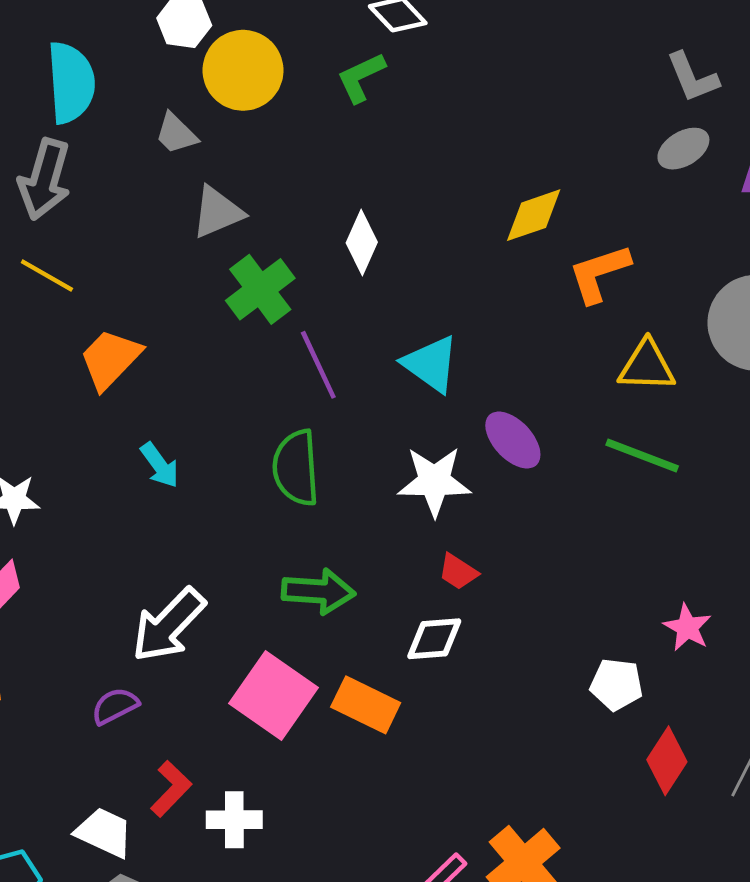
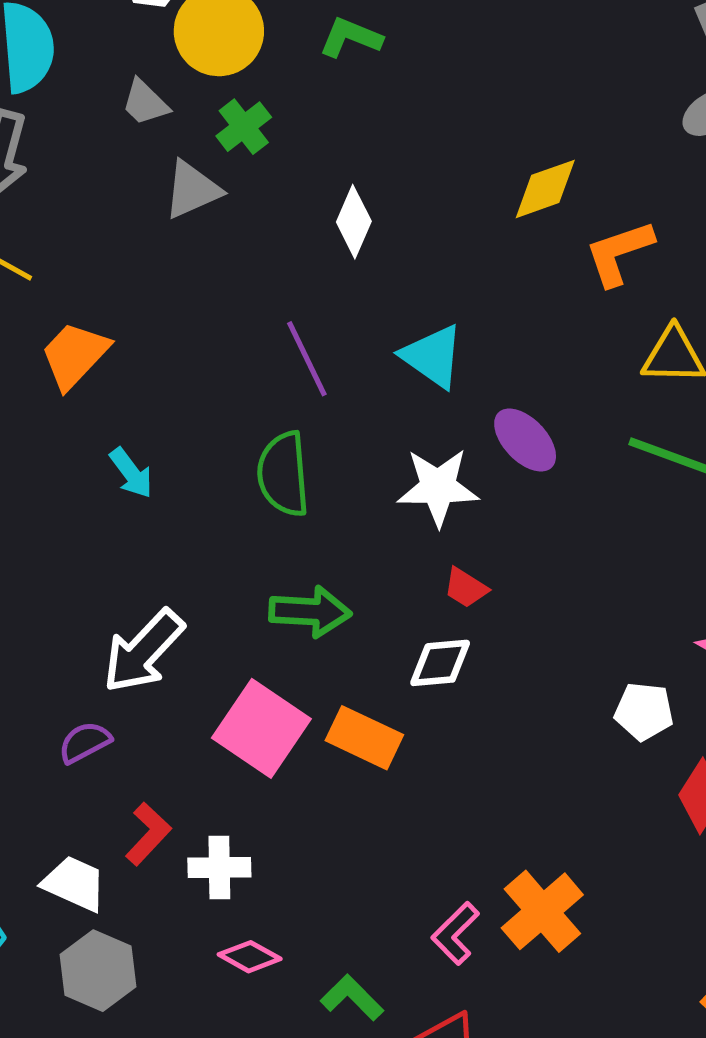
green L-shape: (361, 77) -> (351, 37), turned 48
green cross: (260, 289) -> (244, 127), moved, size x0.7

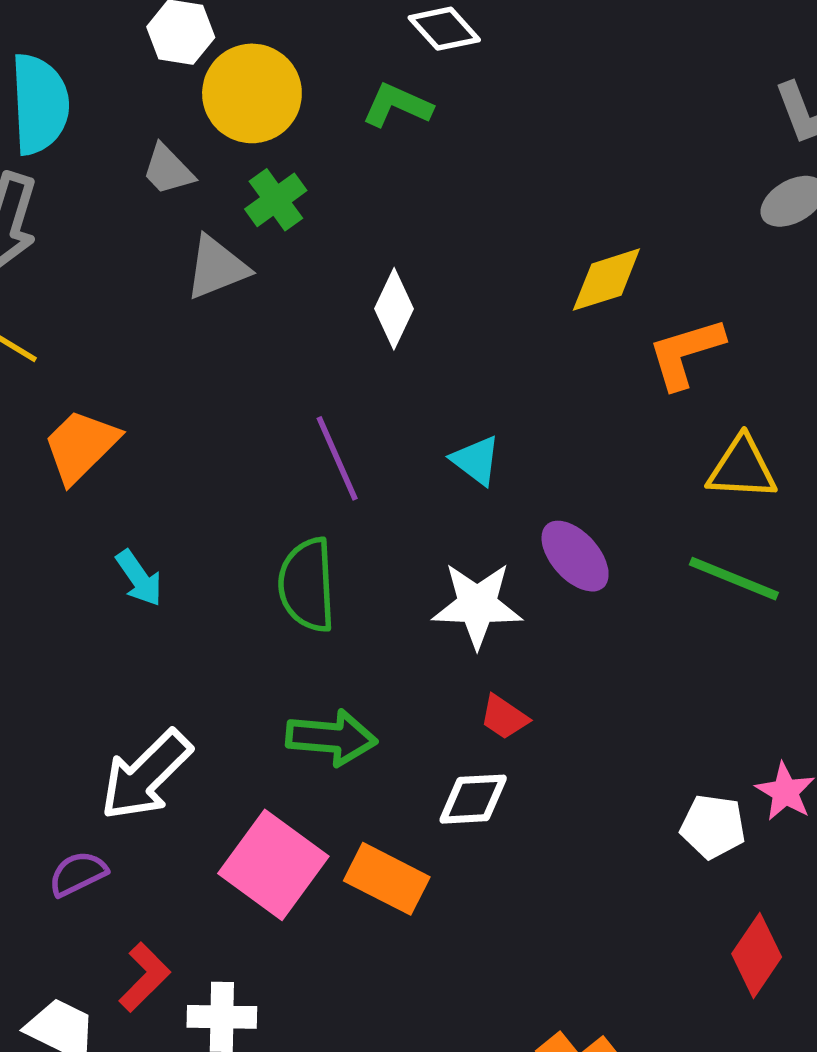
cyan triangle: (433, 356) -> (476, 460), size x0.7
white pentagon: (644, 711) -> (713, 827), moved

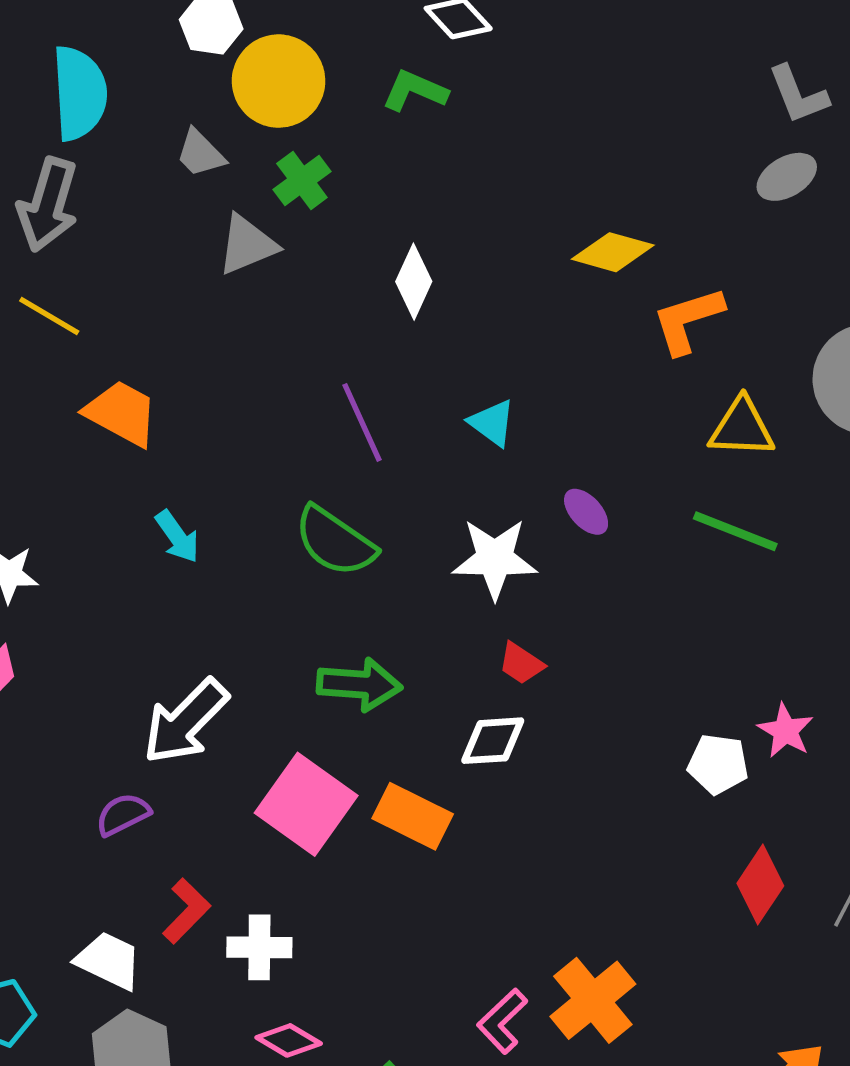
yellow diamond: (606, 280) -> (613, 252), turned 34
orange trapezoid: (81, 446) -> (122, 413), turned 74
purple ellipse: (575, 556) -> (586, 512), size x0.7
green semicircle: (307, 585) -> (335, 541), turned -52

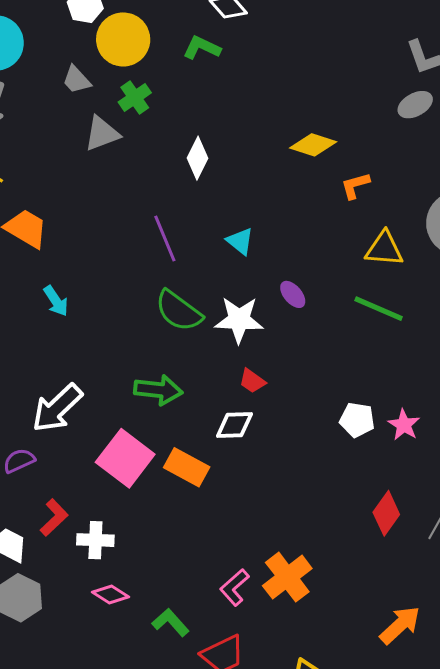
orange L-shape: (688, 320) -> (355, 186), size x0.7
green semicircle: (335, 541) -> (179, 311), moved
white pentagon: (718, 764) -> (357, 420), moved

